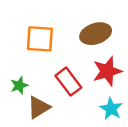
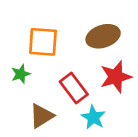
green star: (19, 85) -> (21, 74), moved
cyan star: (111, 109) -> (93, 117), moved

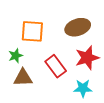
brown triangle: (42, 116) -> (23, 78), moved, turned 30
cyan star: (93, 117) -> (83, 88), moved, turned -30

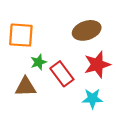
orange square: (32, 31) -> (21, 35), moved
green star: (16, 56) -> (38, 62), moved

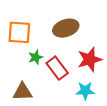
brown ellipse: (87, 30) -> (66, 28), moved
brown triangle: (26, 87) -> (23, 92), moved

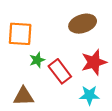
brown ellipse: (66, 28) -> (83, 24), moved

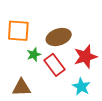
brown ellipse: (83, 24) -> (59, 37), moved
cyan star: (89, 95) -> (81, 87), turned 30

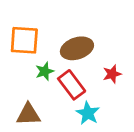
red star: (85, 57) -> (112, 74), size x0.6
cyan star: (81, 87) -> (88, 113), moved

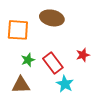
brown ellipse: (77, 48) -> (52, 18), moved, turned 30
green star: (45, 71) -> (28, 60), moved

